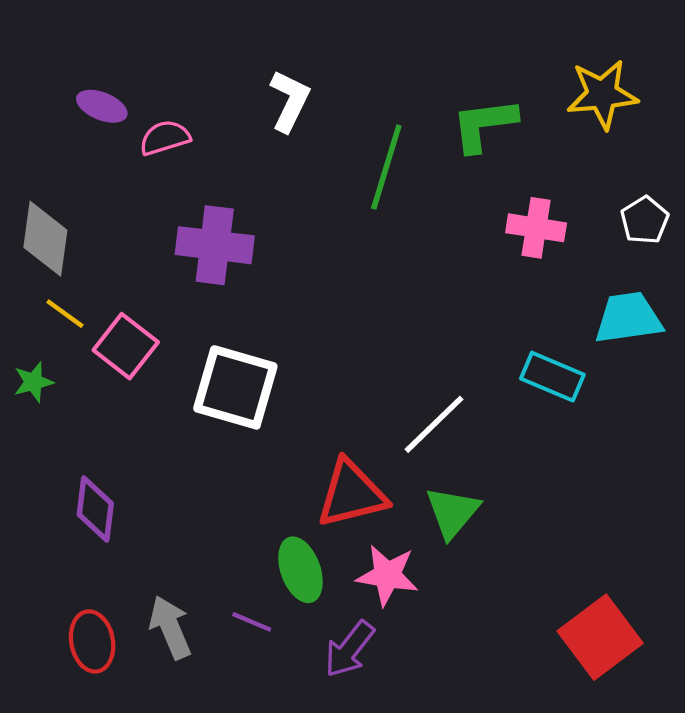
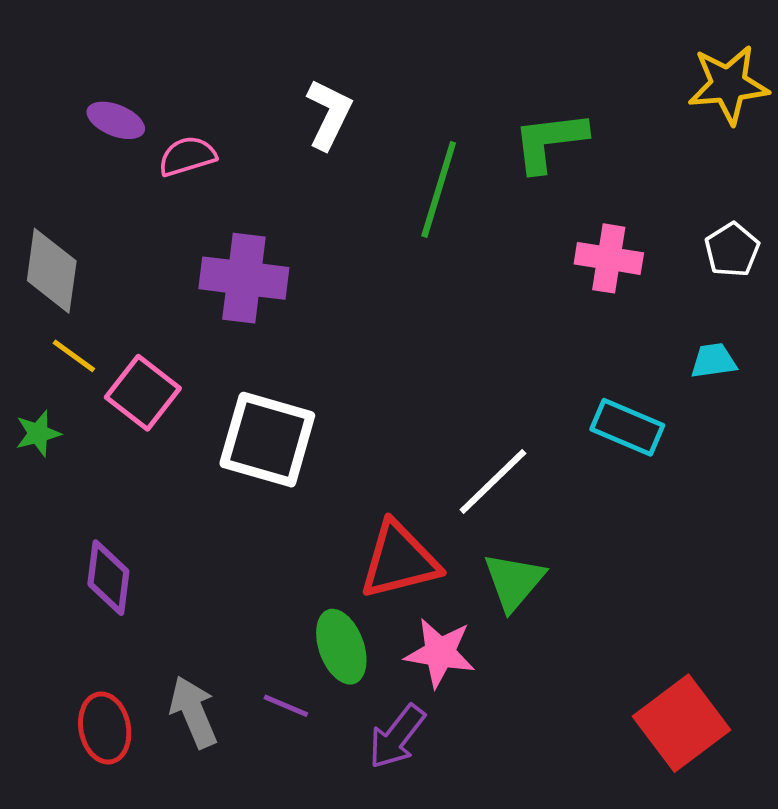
yellow star: (602, 94) -> (728, 85), moved
cyan trapezoid: (628, 318) -> (714, 361), size x0.6

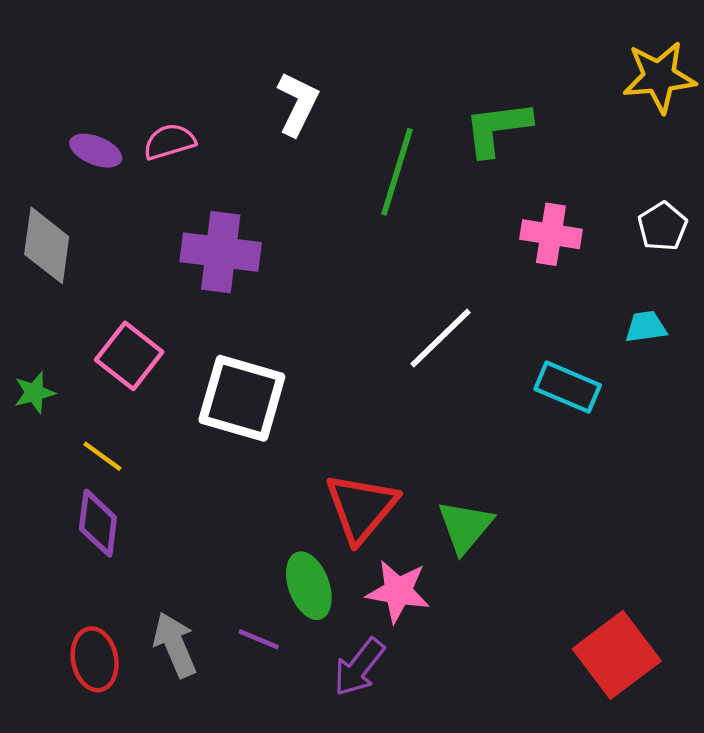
purple ellipse: (116, 120) -> (96, 151), moved
yellow line: (74, 356) -> (102, 456), moved
white line: (493, 481) -> (440, 338), moved
red triangle: (399, 560) -> (361, 508), turned -36

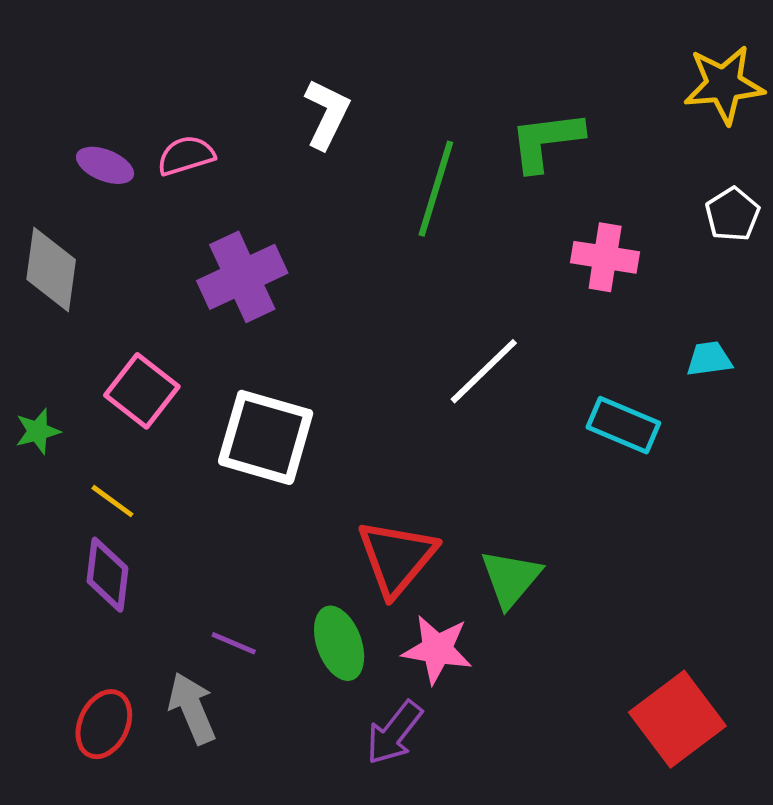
white pentagon: (663, 226) -> (732, 214), moved
purple cross: (221, 252) -> (242, 277), turned -32
purple line: (259, 639) -> (234, 643), moved
red ellipse: (95, 659) -> (104, 724), turned 36

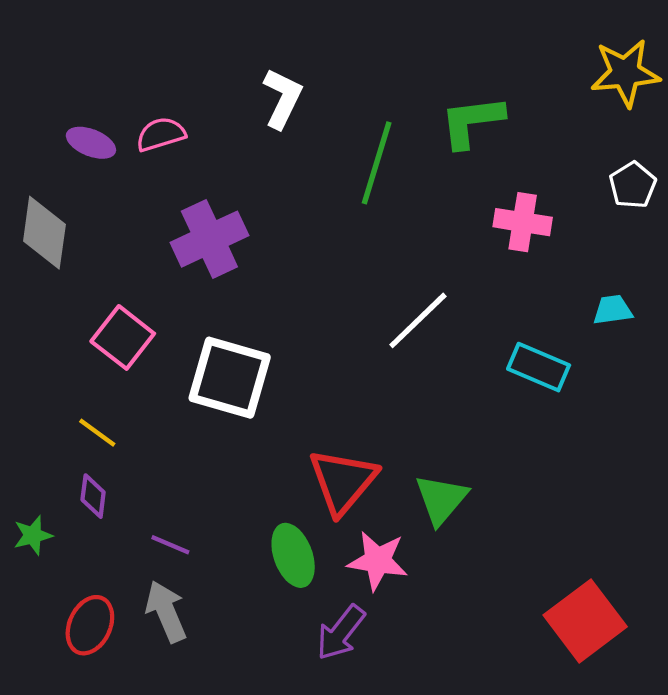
green star: (38, 431) -> (33, 535), moved
purple diamond: (107, 575) -> (93, 496), size x0.7
purple line: (234, 643) -> (170, 545), moved

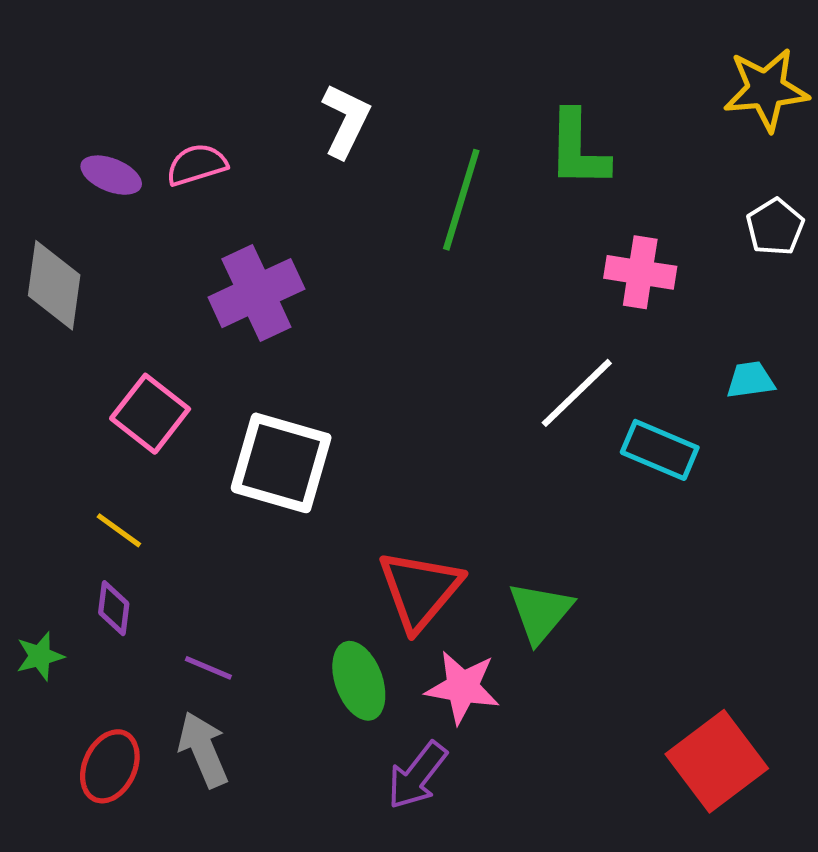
green L-shape: (472, 122) -> (578, 149), turned -82
white line: (418, 320) -> (577, 393), moved

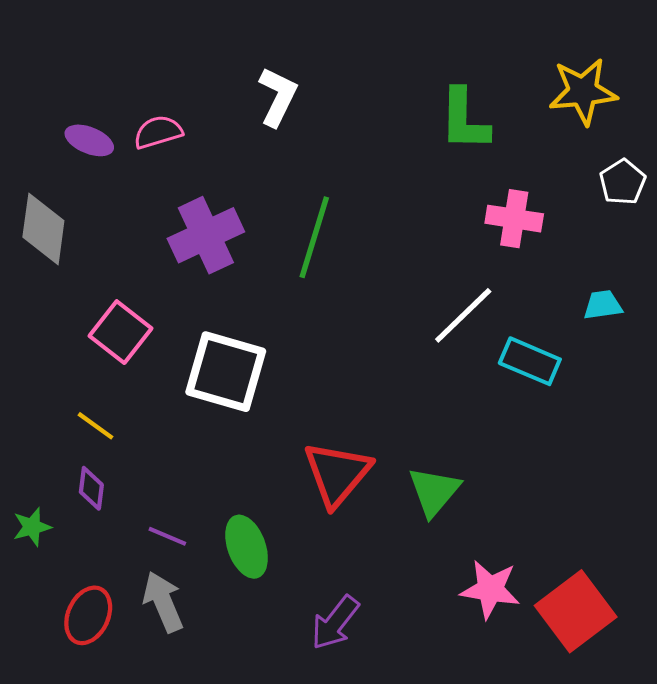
yellow star: (766, 89) -> (583, 91), moved
green line: (461, 200) -> (314, 237), moved
green ellipse: (359, 681) -> (247, 547), moved
pink star: (463, 687) -> (490, 589), moved

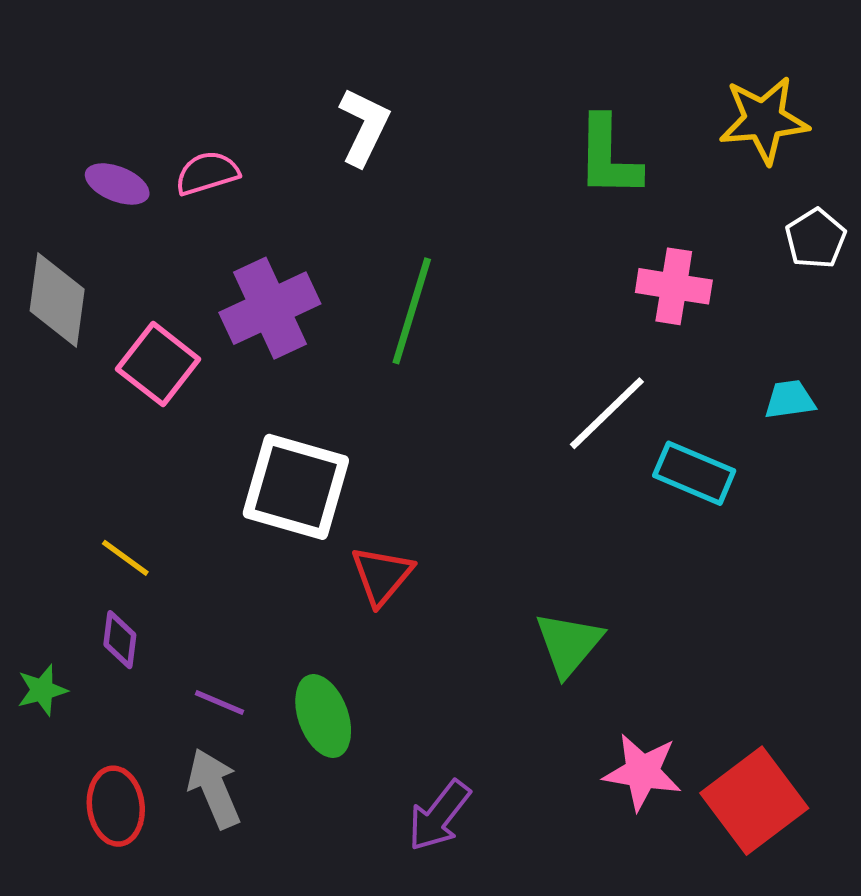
pink square: (121, 332) -> (158, 364), moved
red triangle: (337, 474) -> (382, 576), moved, size x0.7
red ellipse: (88, 615) -> (116, 806), turned -32

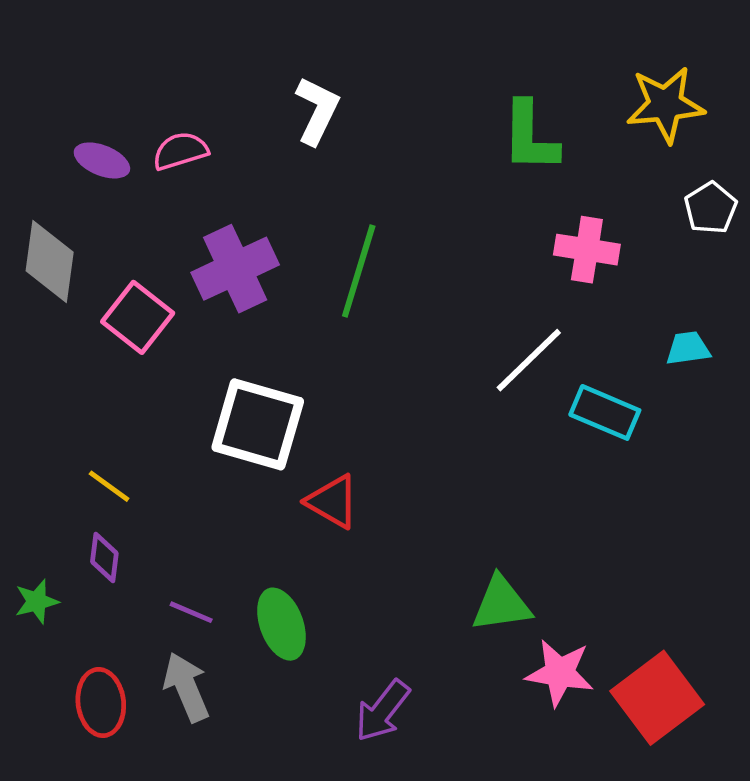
red triangle: (382, 576) -> (333, 502), turned -40
green triangle: (569, 644) -> (501, 604), moved, turned 42

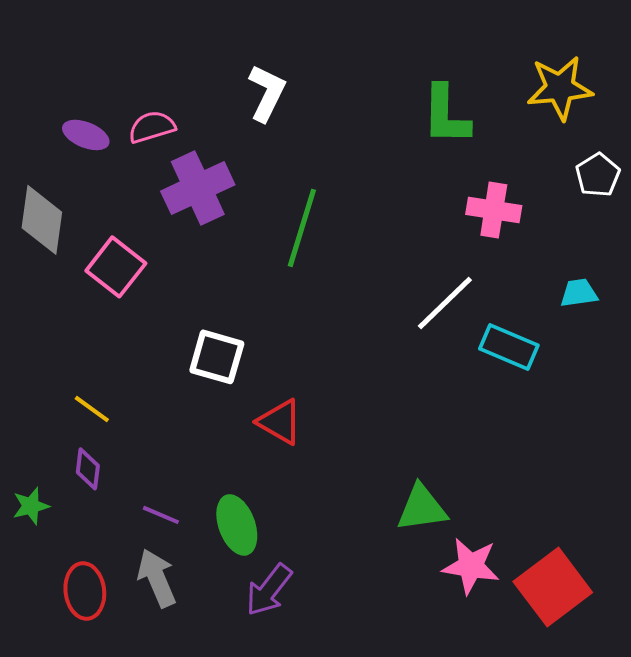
purple cross: (235, 269) -> (198, 188), moved
white square: (258, 424) -> (217, 357), size x0.7
purple arrow: (383, 711) -> (269, 590), moved

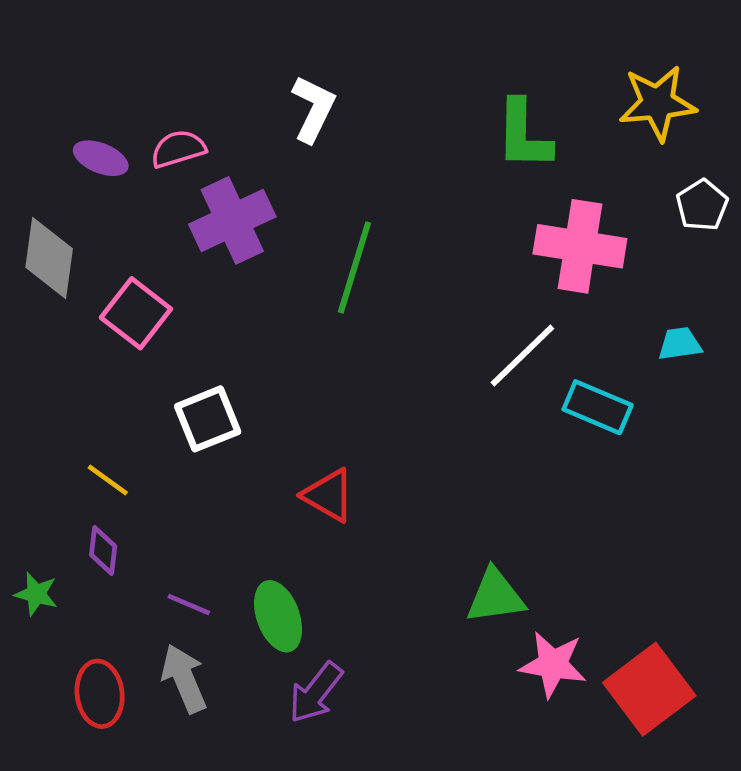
pink cross: (494, 210) -> (580, 246), size x1.4
white square: (217, 357) -> (208, 419), moved, turned -38
green star: (31, 506) -> (36, 594), turned 30

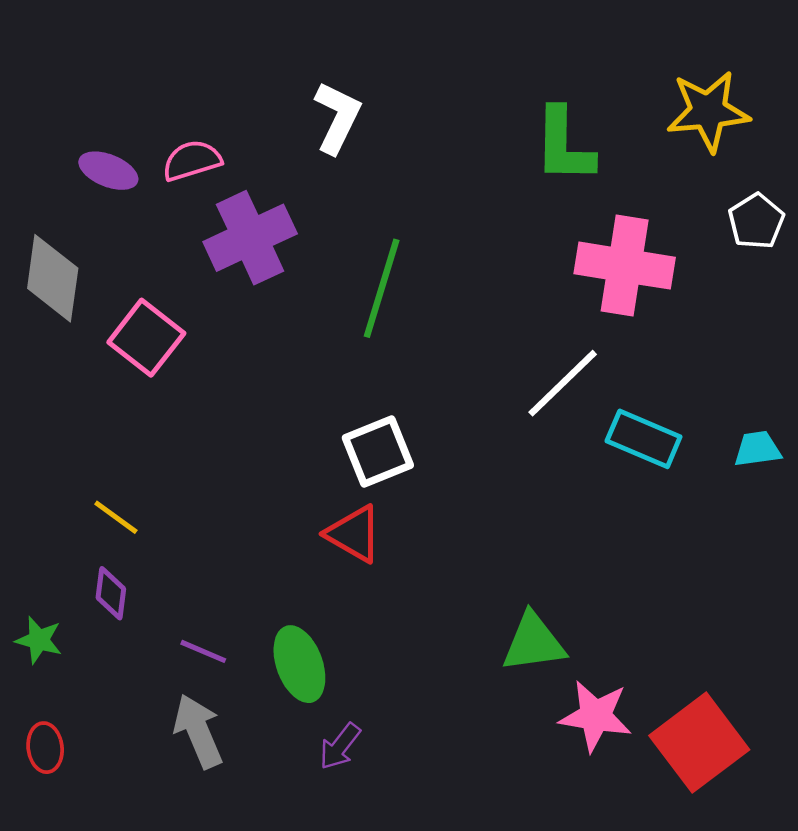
cyan trapezoid: (680, 344) -> (757, 449), moved
white square: (208, 419) -> (378, 452), moved
purple arrow: (316, 693) -> (340, 746), size x0.7
red ellipse: (100, 694) -> (45, 748), moved, size x0.7

